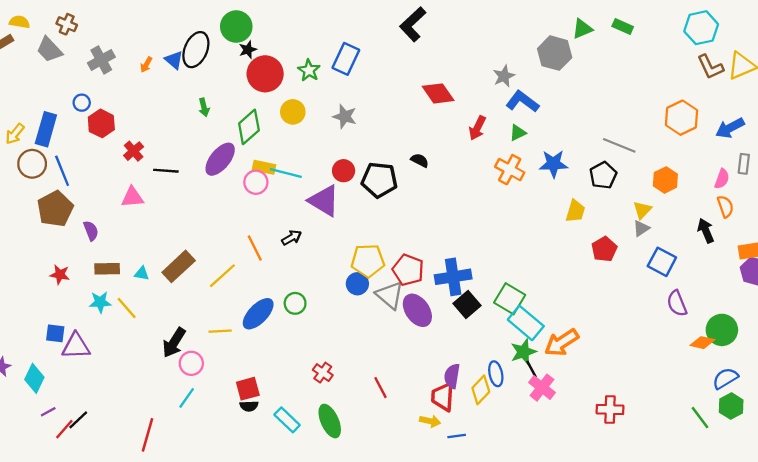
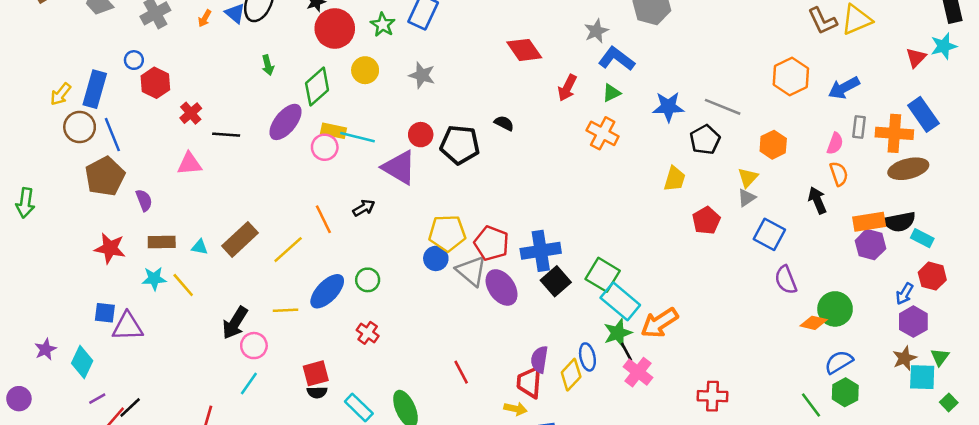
blue star: (553, 164) -> (668, 107), moved
red star: (60, 275) -> (110, 248), size x1.4
red cross: (323, 373) -> (368, 333), moved

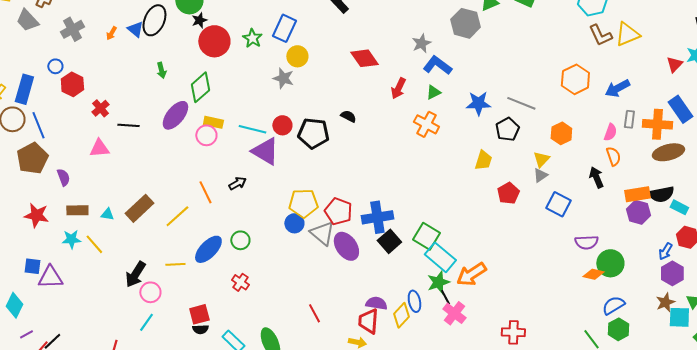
yellow circle: (365, 70) -> (297, 56), moved
cyan line: (358, 137) -> (252, 129), moved
purple semicircle: (786, 280) -> (586, 242), moved, turned -70
purple semicircle: (539, 359) -> (376, 303), turned 90

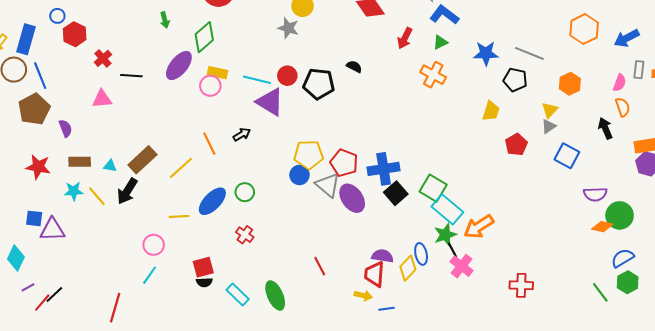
black pentagon: (507, 129) -> (515, 80), turned -30
black arrow: (135, 274) -> (127, 191), moved

